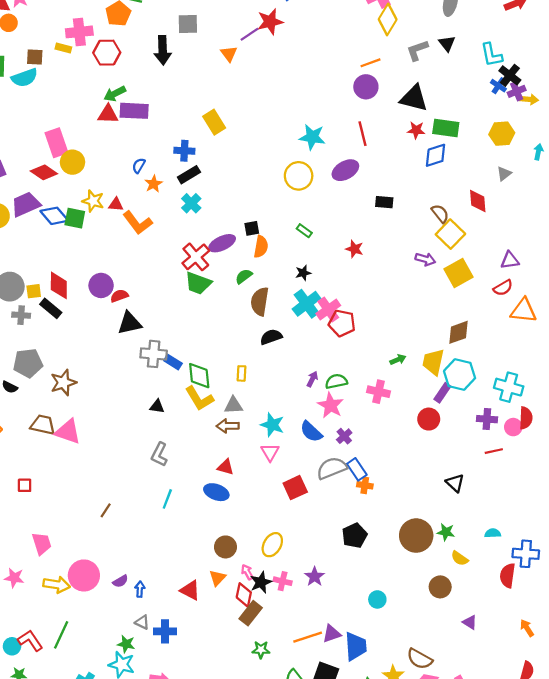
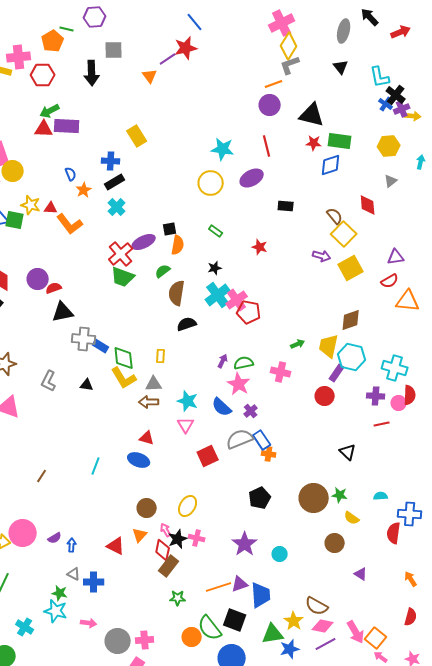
gray L-shape: (417, 50) -> (290, 65), moved
blue semicircle: (139, 166) -> (71, 174), turned 128
gray L-shape: (159, 454) -> (49, 381), moved
purple star: (315, 577) -> (245, 544), moved, size x1.4

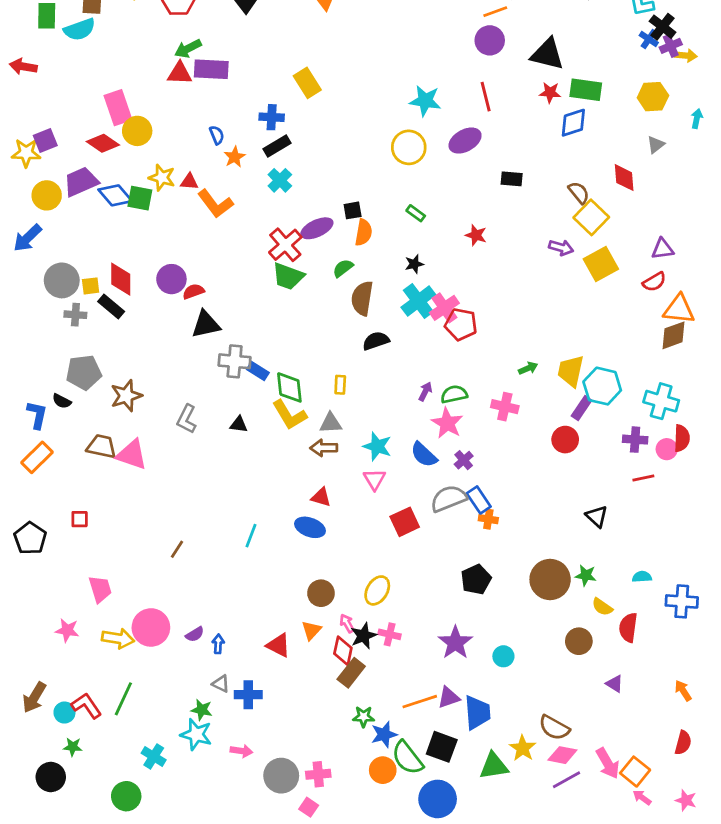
brown diamond: (351, 320) -> (674, 335), moved
red semicircle: (394, 533) -> (628, 627), moved
blue star: (290, 649) -> (384, 734), moved

